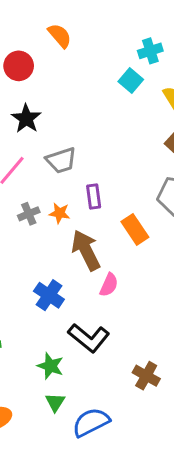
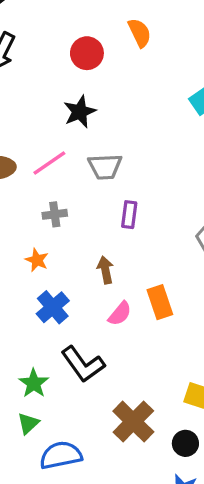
orange star: (59, 213) -> (37, 260), moved
orange rectangle: (135, 229) -> (160, 302), moved
brown arrow: (86, 250) -> (105, 270), size x0.6
brown cross: (146, 376) -> (133, 421), size x1.4

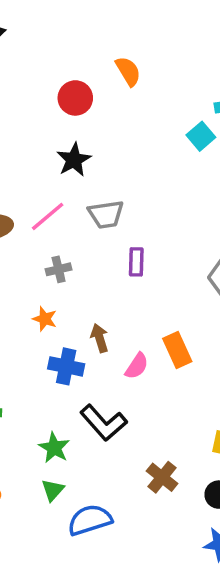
brown arrow: (105, 270) -> (100, 338), moved
blue cross: (53, 307) -> (66, 366), turned -32
brown cross: (133, 421) -> (162, 477), size x0.7

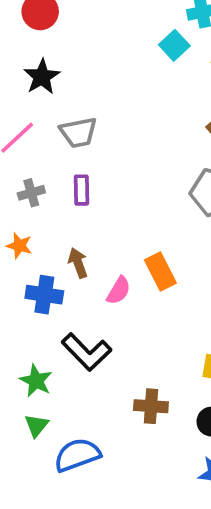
purple rectangle: (136, 262) -> (82, 190), moved
brown cross: (162, 477) -> (151, 406), turned -32

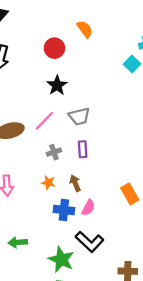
brown arrow: (78, 263) -> (75, 183), moved
pink semicircle: (119, 291) -> (88, 208), moved
green star: (36, 381) -> (61, 260), size x1.4

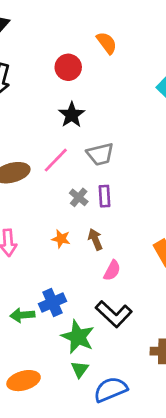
gray cross: (54, 152) -> (79, 197), moved, turned -32
blue cross: (64, 210) -> (52, 302), moved, turned -30

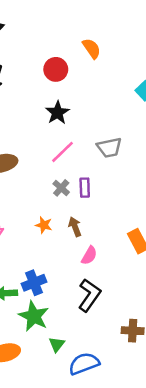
gray trapezoid: (100, 154) -> (109, 148), moved
pink line: (56, 160) -> (63, 152), moved
black L-shape: (114, 314) -> (89, 295), turned -100
green star: (78, 337) -> (34, 316), moved

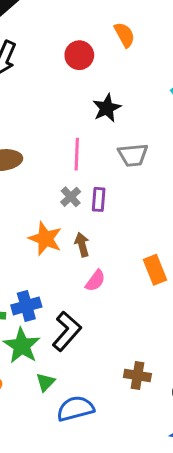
black star: (57, 113) -> (107, 108), moved
pink line: (63, 152) -> (77, 154), turned -50
orange star: (44, 225) -> (45, 239), size x1.6
black L-shape: (89, 295) -> (67, 331), moved

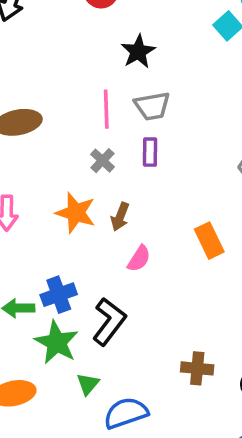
gray trapezoid: (133, 155) -> (152, 106), moved
purple rectangle: (99, 199) -> (150, 152), moved
brown arrow: (82, 245) -> (120, 217), turned -140

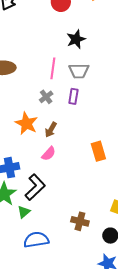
pink semicircle: (139, 259) -> (49, 154), moved
green triangle: (88, 384) -> (24, 212), moved

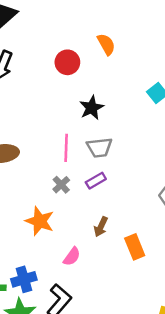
purple rectangle: (73, 96) -> (96, 181), turned 56
brown arrow: (51, 130) -> (101, 227), moved

